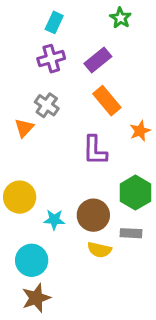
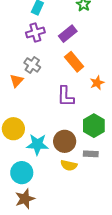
cyan star: (54, 220) -> (37, 144), size x1.5

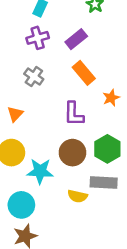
orange triangle: (17, 81) -> (15, 114), moved
brown circle: (65, 141) -> (72, 153), moved
gray rectangle: (91, 154) -> (104, 182), size x1.5

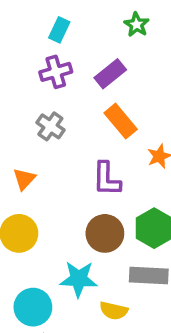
cyan star: (40, 171) -> (79, 279), moved
yellow semicircle: (77, 196) -> (114, 311), moved

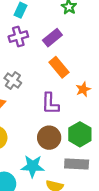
gray cross: (50, 126) -> (13, 80), moved

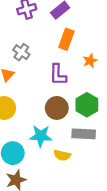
orange rectangle: (59, 67) -> (66, 39), turned 60

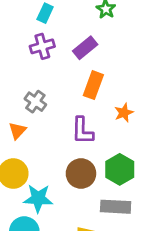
cyan star: (41, 136) -> (38, 198), moved

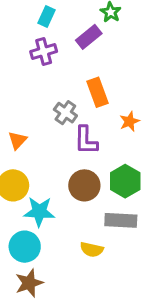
purple rectangle: (85, 48) -> (89, 37), moved
orange rectangle: (93, 85) -> (97, 92), turned -40
gray cross: (35, 102) -> (65, 113), moved

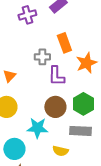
gray cross: (65, 113) -> (42, 57), turned -35
orange star: (130, 121) -> (86, 63), size x1.5
cyan star: (39, 212) -> (37, 128), moved

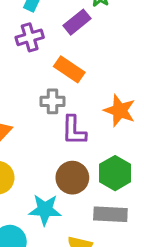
orange rectangle: (64, 43) -> (69, 69), moved, turned -36
orange star: (86, 63) -> (120, 111), turned -30

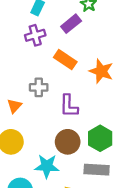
gray cross: (53, 101) -> (39, 87), moved
orange star: (120, 111) -> (101, 71), moved

